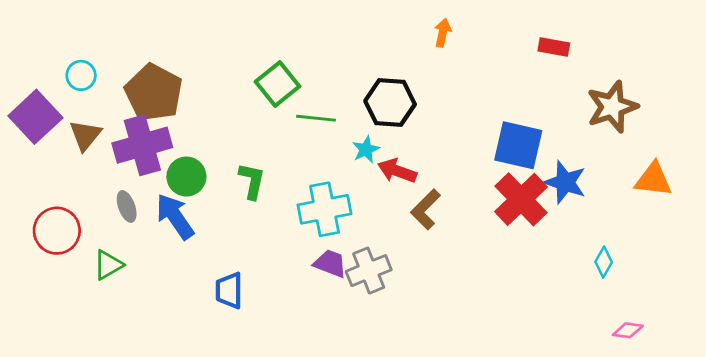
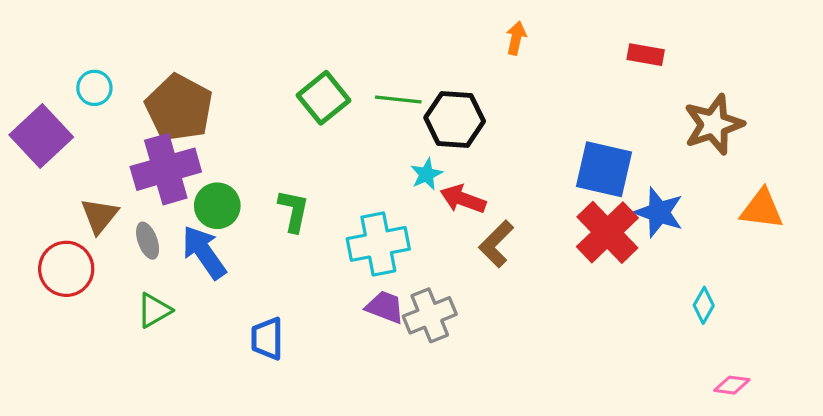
green line: (316, 118) -> (398, 99), moved
brown triangle: (85, 135) -> (99, 216), moved
green triangle: (108, 265) -> (154, 310), moved

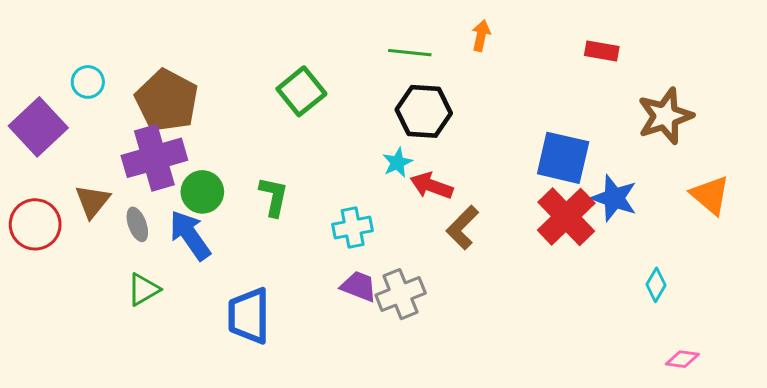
green line: (398, 99) -> (410, 53), moved
orange triangle: (762, 209) -> (710, 195), turned 33
cyan cross: (378, 244) -> (353, 228), size x0.7
red circle: (66, 269) -> (35, 224), moved
blue trapezoid: (267, 339) -> (249, 316), size x1.4

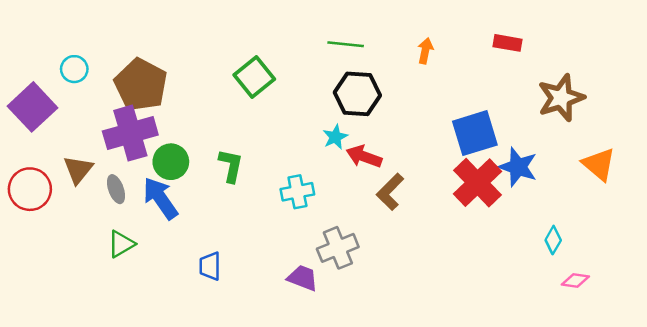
orange arrow: (481, 36) -> (425, 51), moved
blue square: (563, 158) -> (475, 133), turned -30
purple trapezoid: (359, 286) -> (303, 278), moved
blue trapezoid: (249, 316) -> (210, 266), size x0.6
pink diamond: (682, 359) -> (575, 280), moved

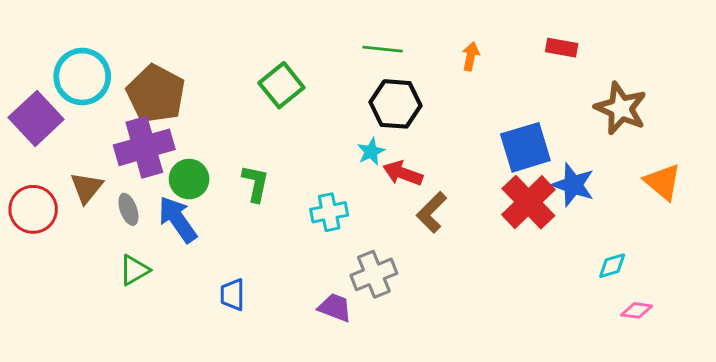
cyan circle: (74, 69) -> (82, 77), size x1.8
brown star: (561, 98) -> (621, 108), turned -30
cyan diamond: (553, 240) -> (612, 266), turned 44

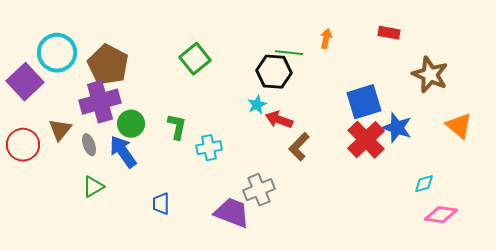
green line: (383, 49) -> (289, 53), moved
cyan cross: (329, 212) -> (209, 148), moved
purple trapezoid: (335, 308) -> (232, 213), size x1.5
pink diamond: (637, 310) -> (441, 215), size x1.5

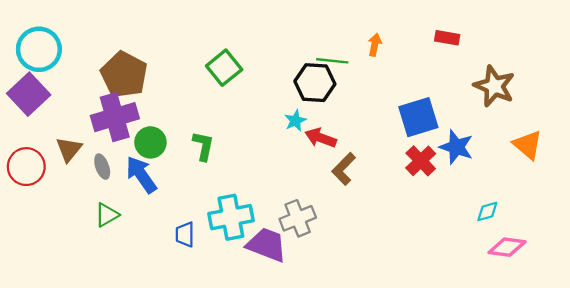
cyan circle: (57, 53) -> (39, 49), moved
red cross: (366, 140) -> (421, 161), size x0.7
cyan cross: (209, 148) -> (231, 217), moved, size x1.5

